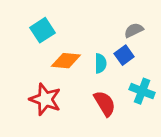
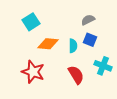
gray semicircle: (134, 30) -> (88, 20), moved
blue square: (124, 55) -> (90, 40), turned -32

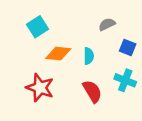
blue square: (90, 40) -> (128, 47), moved

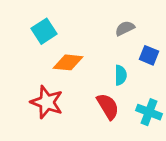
cyan semicircle: (89, 56) -> (121, 75), moved
cyan cross: (125, 80) -> (149, 112), moved

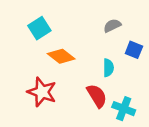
orange diamond: (68, 62) -> (61, 56), turned 32
cyan cross: (149, 112) -> (124, 109), moved

